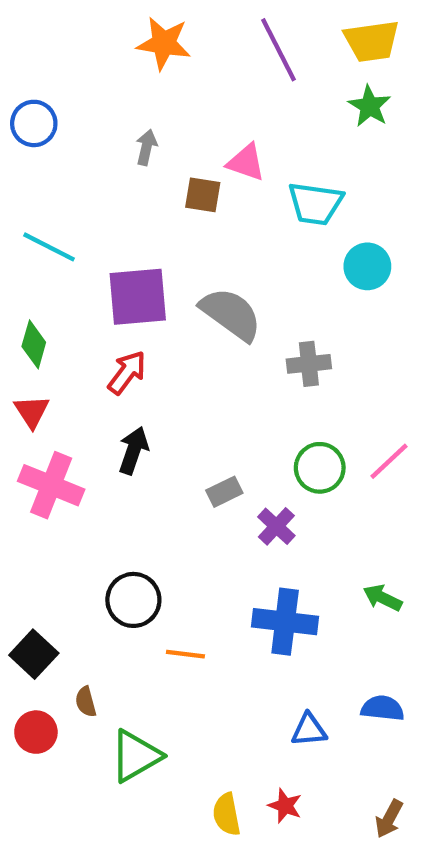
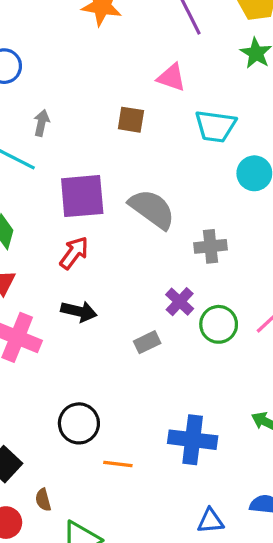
gray arrow: (146, 147) -> (42, 123), moved
pink triangle: (246, 162) -> (172, 77), moved
black arrow: (133, 450) -> (79, 311), turned 84
purple cross: (276, 526) -> (180, 302), moved

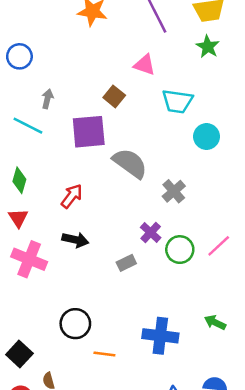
brown square: (131, 120) -> (114, 96), turned 30
purple square: (82, 196) -> (89, 132), moved
gray cross: (210, 246) -> (174, 191), turned -35

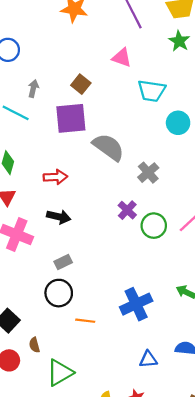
brown square: (114, 96) -> (81, 84), moved
red arrow: (72, 196) -> (55, 177), turned 50
gray rectangle: (126, 263) -> (63, 262), moved
blue cross: (160, 336) -> (136, 304), turned -32

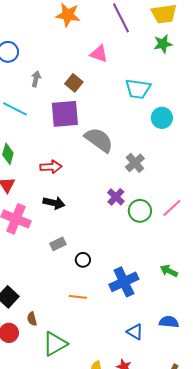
green star: (179, 41) -> (163, 44), turned 30
pink triangle: (122, 58) -> (99, 54), moved
gray arrow: (33, 89) -> (36, 79), moved
black circle: (59, 293) -> (83, 260), moved, size x0.6
blue triangle: (148, 359) -> (135, 332), turned 36

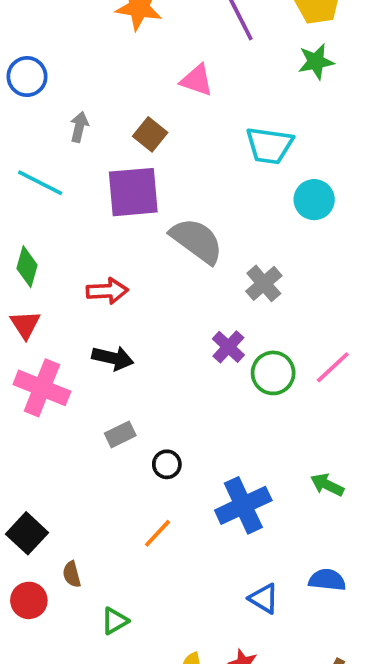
orange line: (78, 297) -> (158, 533), turned -54
green triangle: (55, 344) -> (115, 621), size x0.6

